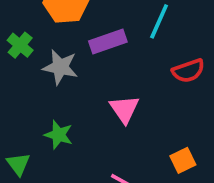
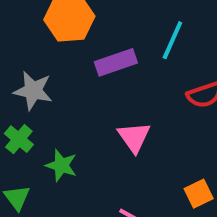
green cross: (20, 45) -> (19, 139), moved
gray star: (60, 67) -> (33, 91), moved

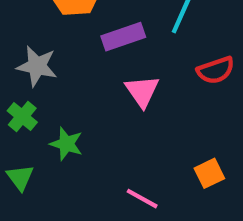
pink triangle: (134, 137) -> (142, 91), moved

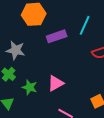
pink triangle: (142, 91) -> (56, 83), moved, turned 36

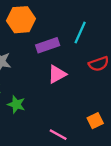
pink triangle: (56, 83) -> (57, 74), moved

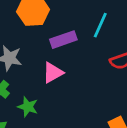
pink triangle: (57, 74) -> (53, 73), moved

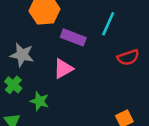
purple rectangle: (63, 40) -> (73, 37), turned 40

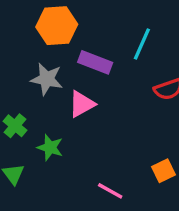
gray star: (22, 55) -> (47, 79), moved

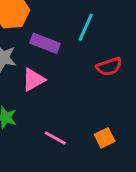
pink line: (110, 191) -> (55, 138), moved

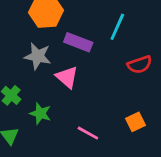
pink triangle: (33, 80) -> (67, 77), turned -50
orange square: (105, 138) -> (135, 122), moved

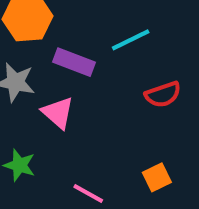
cyan line: (117, 27) -> (131, 40), turned 40

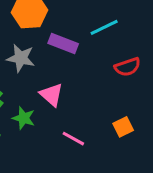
pink triangle: (58, 113) -> (51, 95), moved

